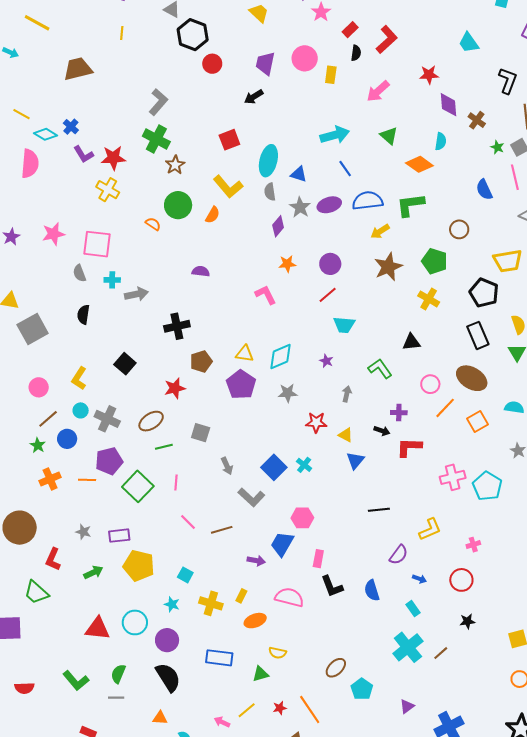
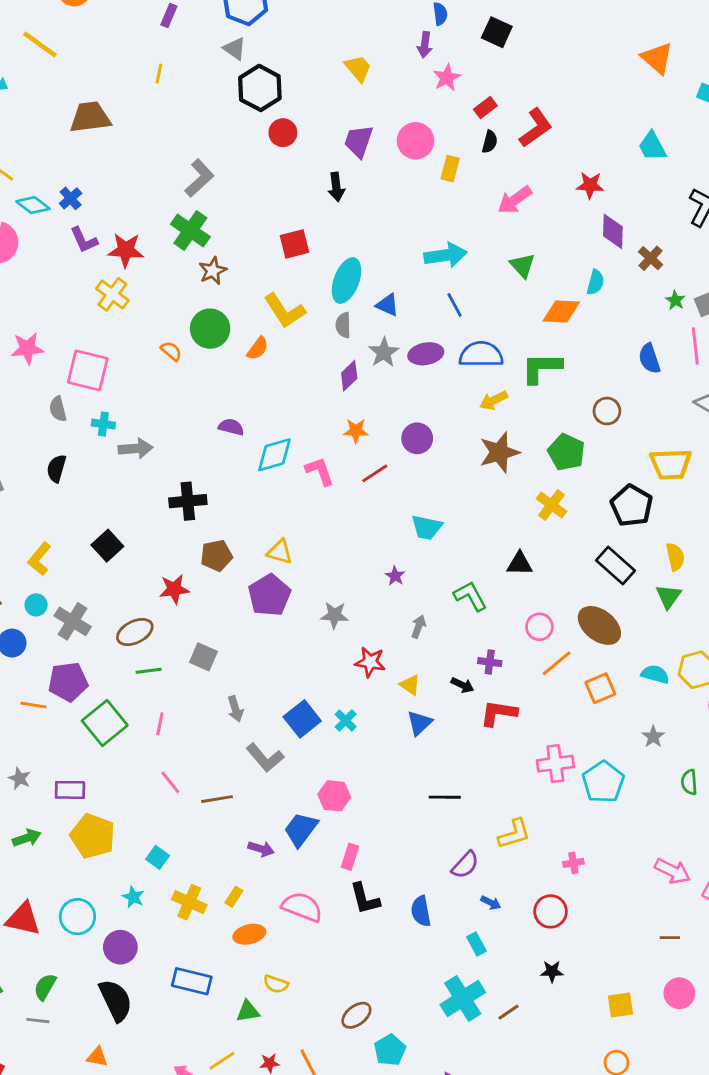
black arrow: (254, 97) -> (336, 187), turned -72
orange diamond: (419, 164) -> (561, 311), turned -40
red line: (328, 295) -> (375, 473), moved
black rectangle: (478, 335) -> (615, 565), turned -32
cyan diamond: (281, 357) -> (274, 455), moved

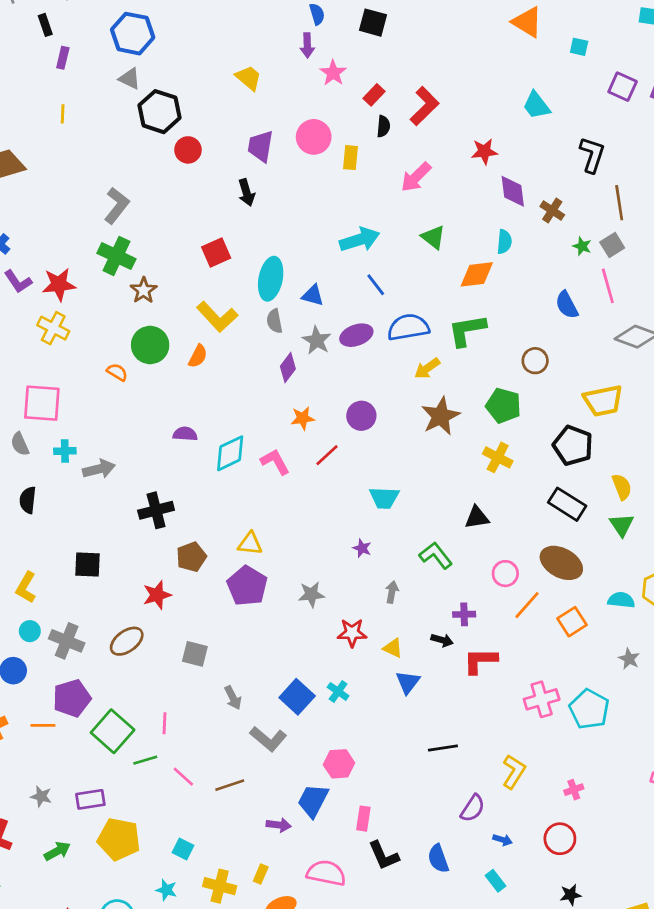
black square: (107, 546) -> (87, 565), turned -36
green line: (149, 671) -> (145, 760), moved
yellow L-shape: (514, 834) -> (514, 772), turned -32

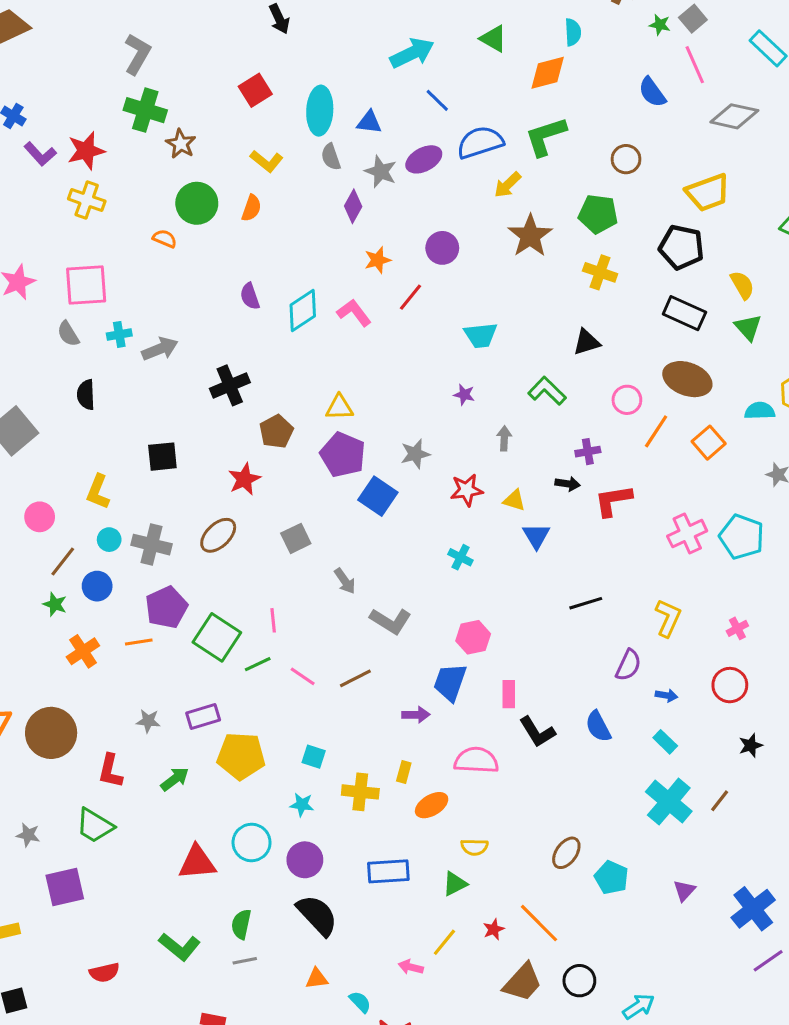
yellow L-shape: (217, 317) -> (267, 161), size x0.7
purple semicircle: (185, 434) -> (250, 296), turned -105
gray square: (195, 654) -> (296, 538), turned -32
blue square: (297, 697) -> (378, 496), moved

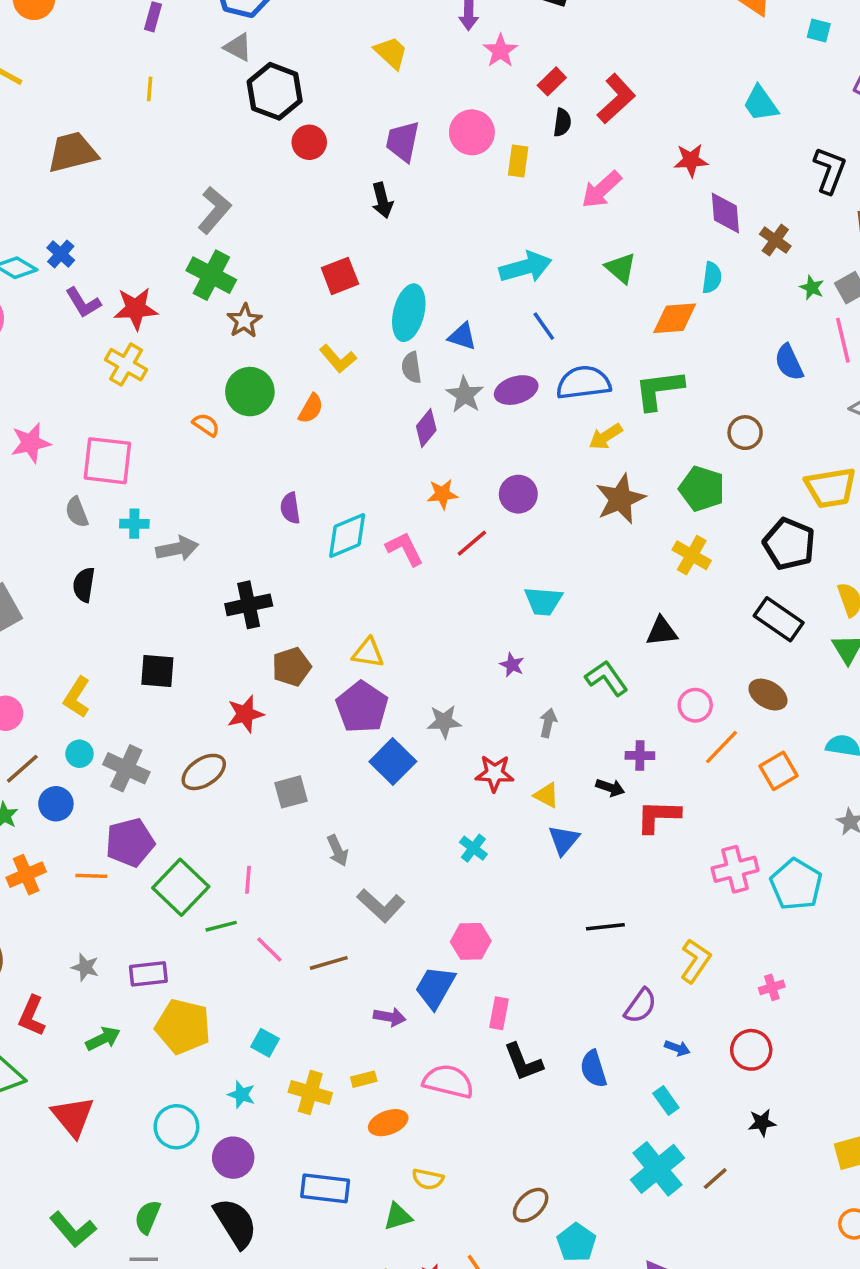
brown ellipse: (687, 379) -> (768, 695), size x0.7
yellow rectangle: (404, 772) -> (364, 1079), turned 50
red triangle: (197, 862) -> (73, 1117), moved, turned 45

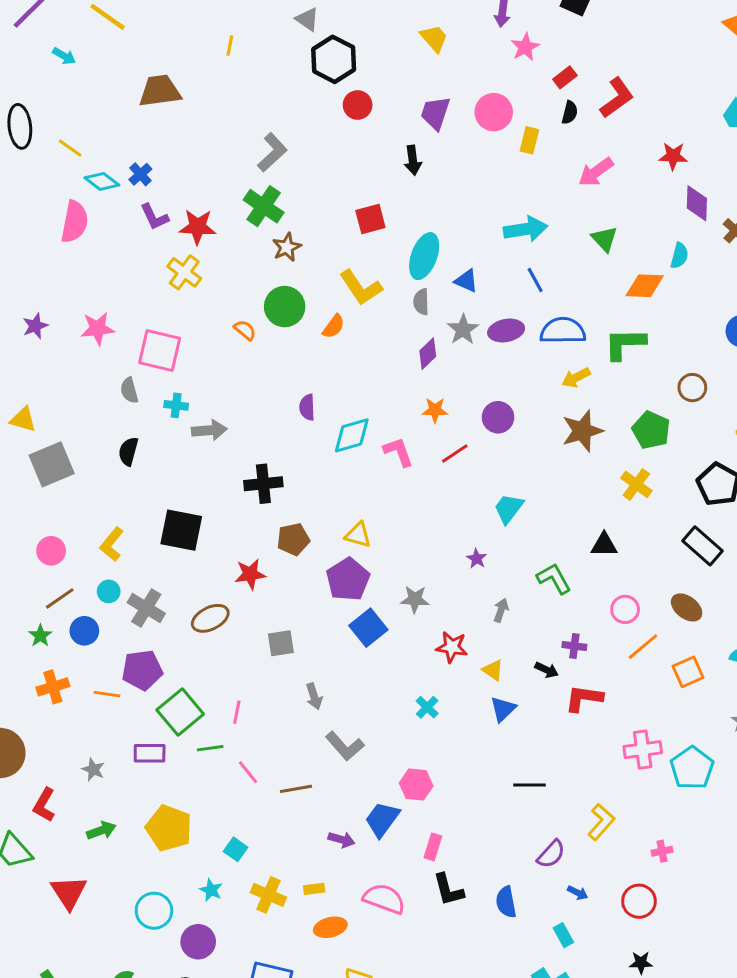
yellow L-shape: (338, 359) -> (361, 288), size x1.4
cyan trapezoid: (543, 601) -> (509, 508), turned 116
black square: (157, 671) -> (181, 530), size x1.4
purple rectangle: (148, 974) -> (150, 753), moved

